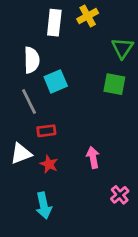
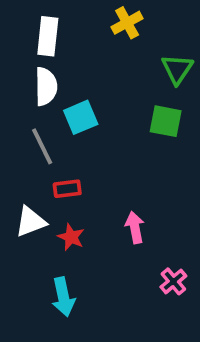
white rectangle: (54, 23) -> (48, 36), moved

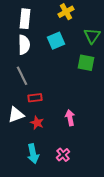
cyan square: (81, 117) -> (56, 41), moved
pink cross: (173, 281) -> (63, 155), moved

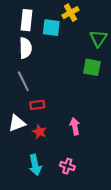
cyan square: (56, 41) -> (51, 28), moved, turned 30
pink cross: (63, 155) -> (67, 166), turned -32

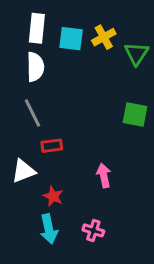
yellow cross: (71, 13) -> (104, 37), moved
green square: (92, 67) -> (135, 114), moved
red star: (39, 132) -> (53, 196), moved

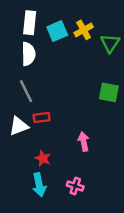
cyan square: (71, 39) -> (57, 31), turned -30
white triangle: (23, 171) -> (19, 126), moved

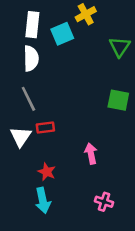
yellow cross: (84, 30) -> (86, 14), moved
white triangle: (19, 126) -> (21, 137), turned -35
pink cross: (75, 186) -> (104, 202), moved

